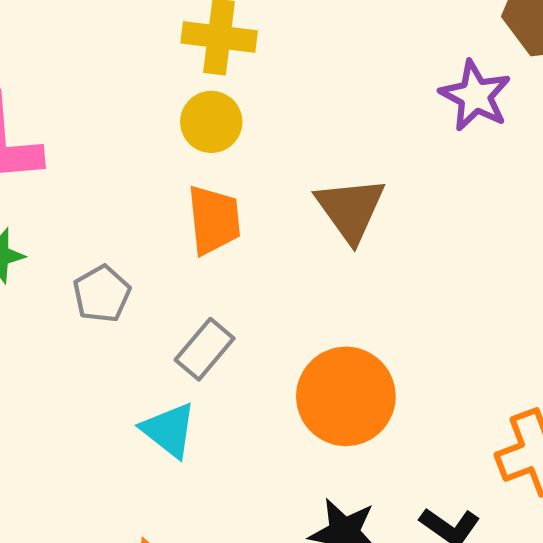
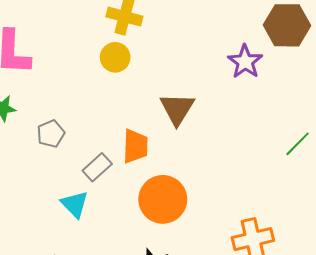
orange trapezoid: (214, 220) -> (135, 146), moved

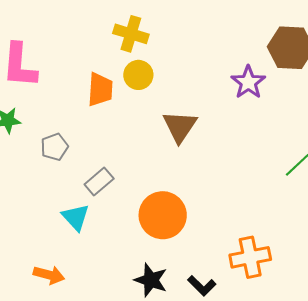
yellow circle: (115, 57) -> (138, 75), moved
orange trapezoid: (135, 146) -> (100, 89), moved

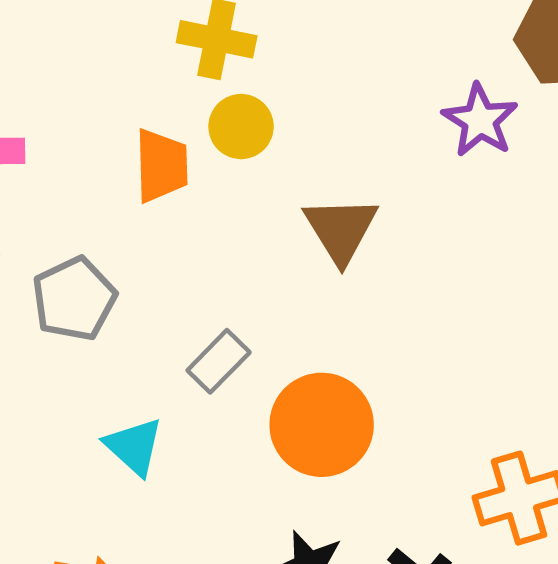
gray pentagon: (54, 147) -> (74, 299), size x1.4
gray rectangle: (99, 181) -> (219, 361), moved

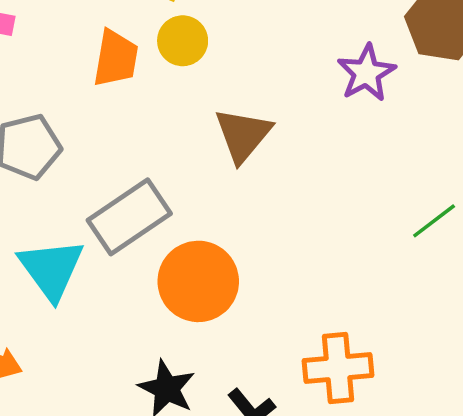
gray rectangle: (219, 361) -> (129, 217), size x1.6
cyan triangle: (134, 446) -> (51, 269), size x1.4

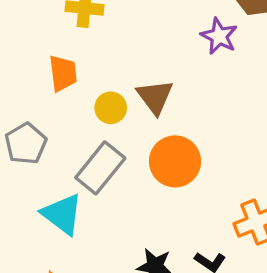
yellow circle: (183, 41) -> (111, 108), moved
orange circle: (198, 281) -> (175, 161), moved

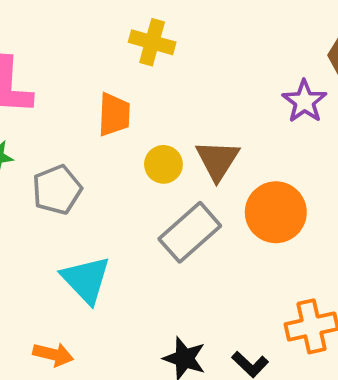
orange circle: (175, 161) -> (276, 212), moved
gray rectangle: (100, 168) -> (190, 232), moved

